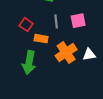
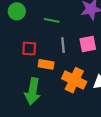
red square: (26, 25) -> (29, 49), turned -32
orange cross: (66, 53) -> (74, 80), turned -30

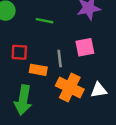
gray line: (63, 45) -> (60, 59), moved

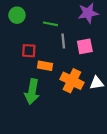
gray line: (60, 59) -> (63, 41), moved

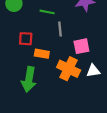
pink square: (85, 46) -> (81, 46), moved

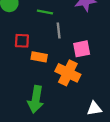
white triangle: (93, 71) -> (94, 109), moved
green arrow: (29, 79) -> (36, 99), moved

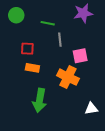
orange rectangle: (39, 57) -> (32, 68), moved

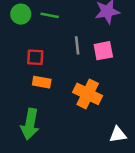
green line: (48, 23) -> (50, 15), moved
pink square: (80, 56) -> (103, 51), moved
green arrow: (40, 100) -> (30, 124), moved

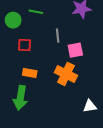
green circle: (21, 14) -> (13, 20), moved
pink square: (103, 51) -> (75, 50), moved
orange rectangle: (42, 82) -> (30, 73), moved

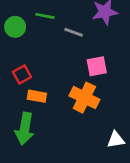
gray line: (58, 36) -> (74, 32), moved, turned -64
red square: (25, 45) -> (22, 74), moved, turned -32

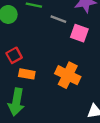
pink square: (97, 66) -> (79, 33), moved, turned 30

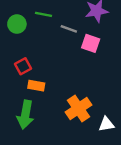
orange cross: (68, 75) -> (78, 109), moved, turned 30

